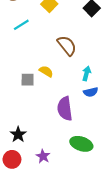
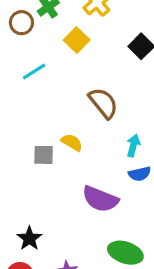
purple semicircle: (65, 109) -> (100, 199), turned -60

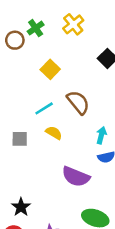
yellow square: (77, 40) -> (50, 69), moved
cyan line: (34, 72) -> (44, 108), moved
gray square: (44, 155) -> (20, 139), moved

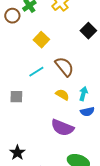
yellow semicircle: (54, 133) -> (62, 95), moved

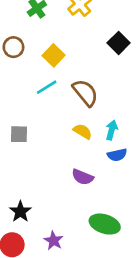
brown circle: (12, 16) -> (13, 47), moved
cyan line: (36, 72) -> (47, 87), moved
purple semicircle: (62, 128) -> (83, 177), size x0.7

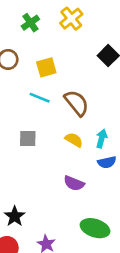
yellow square: (54, 55) -> (46, 67), turned 30
cyan line: (47, 87) -> (40, 98), turned 54
gray square: (19, 134) -> (28, 139), moved

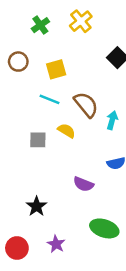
cyan arrow: (102, 139) -> (112, 120), moved
yellow semicircle: (74, 140) -> (66, 131), moved
black star: (15, 216) -> (37, 206), moved

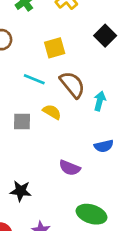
yellow square: (56, 69) -> (55, 48), moved
black star: (37, 206) -> (21, 191), turned -30

